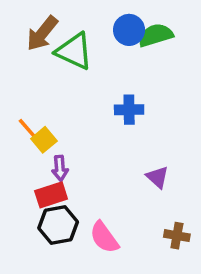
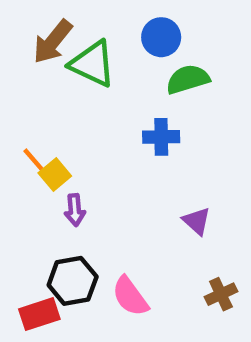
green semicircle: (156, 35) -> (188, 79), moved
red rectangle: (51, 195) -> (39, 314), moved
brown cross: (177, 236) -> (221, 294), turned -35

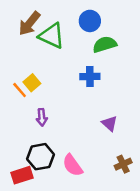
yellow square: (55, 175) -> (32, 83), moved

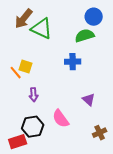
blue circle: (90, 21) -> (94, 17), moved
yellow square: (32, 83) -> (26, 67), turned -32
pink semicircle: (73, 165) -> (61, 119), moved

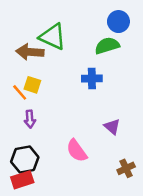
brown arrow: (24, 19) -> (30, 52), moved, turned 55
purple arrow: (34, 95) -> (30, 119), moved
black hexagon: (33, 127) -> (25, 160), moved

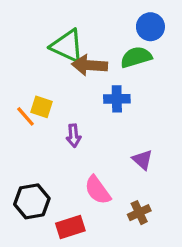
brown arrow: (30, 52) -> (90, 65), moved
purple arrow: (30, 119) -> (74, 136), moved
brown cross: (126, 168) -> (139, 213), moved
red rectangle: (22, 180) -> (70, 227), moved

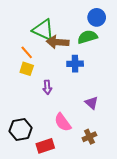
orange line: (25, 116) -> (27, 52), moved

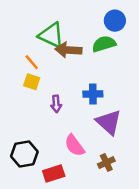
blue cross: (75, 64) -> (93, 94), moved
purple triangle: (92, 103) -> (109, 122), size x1.6

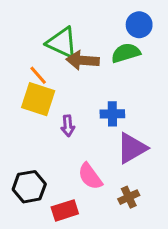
yellow square: (32, 82) -> (38, 99), size x1.6
purple triangle: (109, 122) -> (132, 148), turned 48

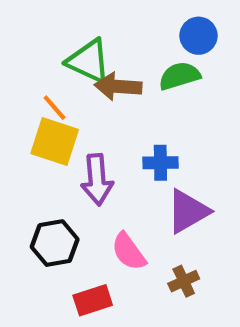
purple arrow: (68, 126) -> (97, 180), size x1.6
black hexagon: (29, 187) -> (55, 243), moved

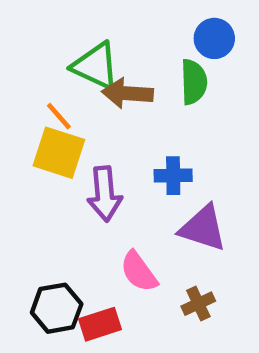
green semicircle: (179, 76) -> (194, 82), turned 105
purple triangle: (188, 211) -> (203, 228), turned 48
black hexagon: (55, 243) -> (57, 308), moved

